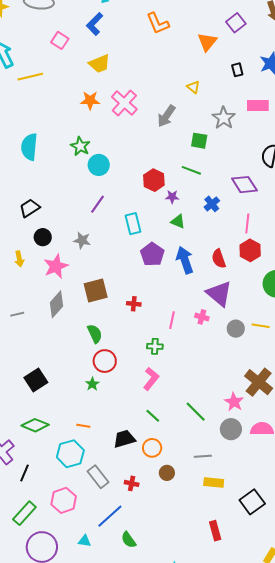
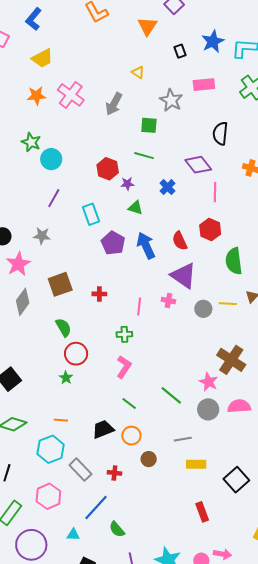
pink line: (247, 223) -> (215, 192), moved

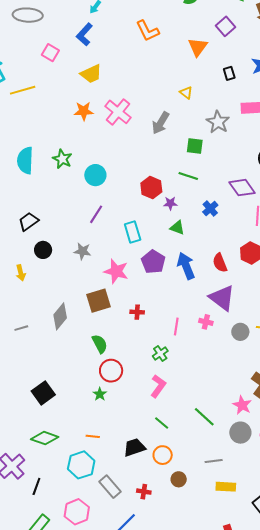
green star: (31, 142) -> (62, 159), moved
pink star: (18, 264) -> (116, 271), moved, turned -30
green cross: (124, 334) -> (160, 354), turned -35

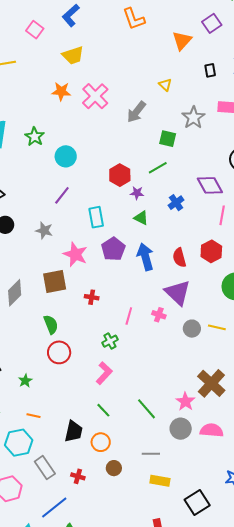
green line: (188, 176) -> (158, 168), turned -54
green star: (100, 394) -> (25, 381), moved
black trapezoid: (134, 447) -> (74, 431), turned 115

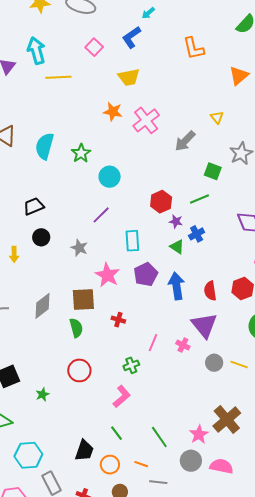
blue cross: (176, 203) -> (197, 234), moved
green semicircle: (51, 325) -> (76, 328), moved
orange line: (34, 416) -> (141, 464), moved

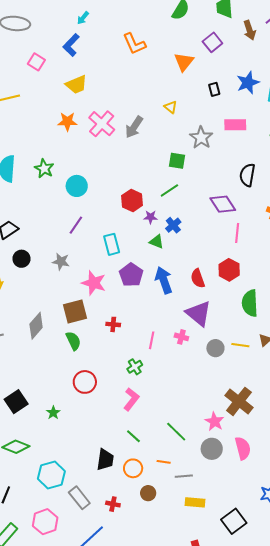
gray arrow: (185, 141) -> (134, 127), moved
pink semicircle: (221, 466) -> (243, 448), turned 75

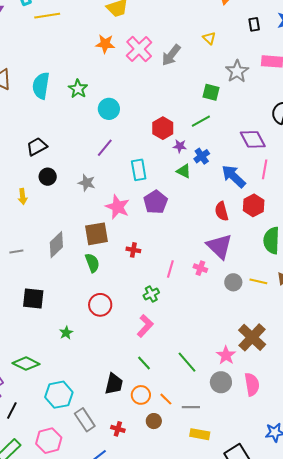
blue arrow: (164, 280) -> (234, 176), moved, turned -32
black square: (16, 402) -> (33, 299), moved, turned 35
orange line: (164, 462) -> (166, 399), moved, turned 32

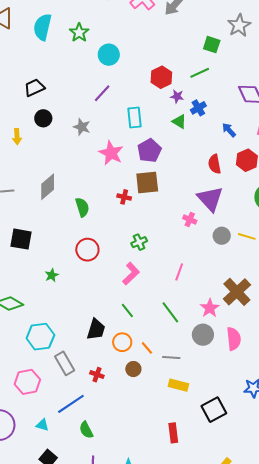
blue arrow: (234, 176) -> (229, 130), size x0.6
brown square: (96, 234) -> (147, 183), moved
pink line: (170, 269) -> (179, 272), moved

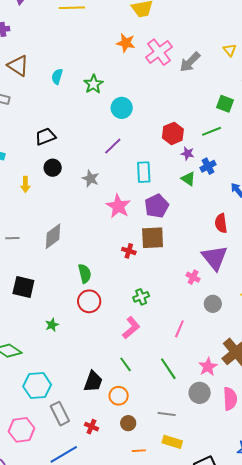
cyan semicircle: (42, 27) -> (57, 77), size x0.6
green semicircle: (82, 207) -> (85, 274), moved
gray circle: (222, 236) -> (213, 304), moved
orange line: (147, 348) -> (139, 451), moved, turned -56

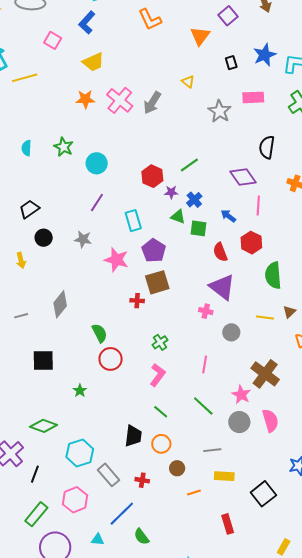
green square: (225, 104) -> (198, 228), moved

